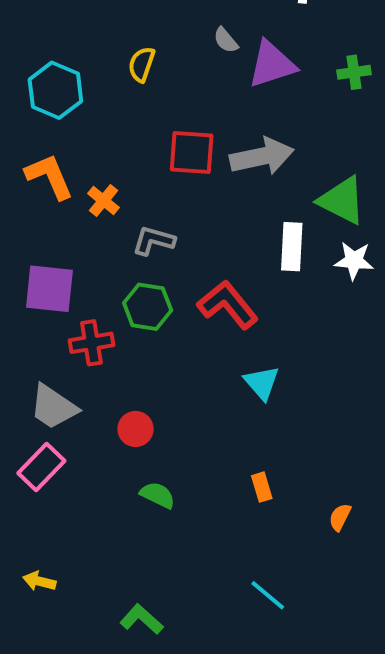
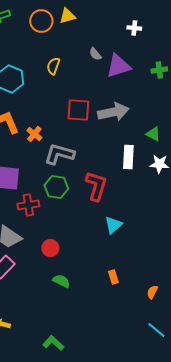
green triangle: (342, 201) -> (153, 134), size x0.6
gray L-shape: (154, 241) -> (59, 154), size x1.4
red L-shape: (228, 305) -> (96, 186), turned 56
cyan triangle: (262, 383) -> (113, 225), turned 30
cyan line: (268, 595) -> (156, 330), moved

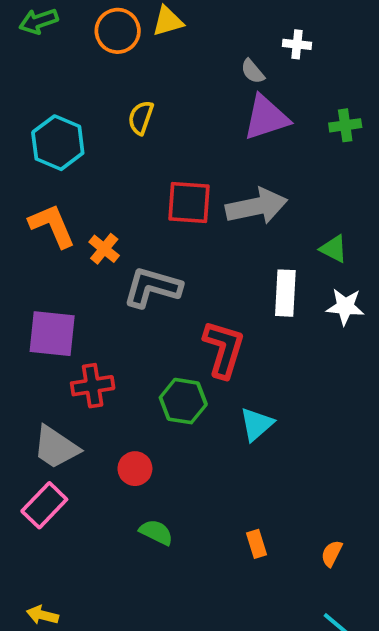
gray semicircle: (95, 54) -> (253, 71), moved
green hexagon: (56, 187) -> (183, 401), moved
orange rectangle: (113, 277) -> (256, 544), moved

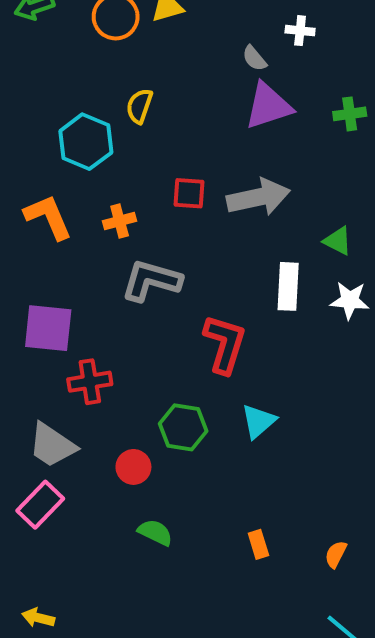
cyan hexagon: (58, 143) -> (86, 142), moved
red square: (189, 202) -> (189, 193), size x0.7
orange cross: (104, 249) -> (120, 221), moved, turned 36
green hexagon: (183, 401) -> (183, 427), moved

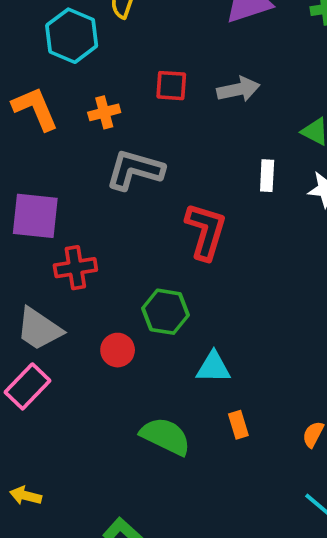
gray arrow: (258, 197) -> (238, 89), size x0.7
white rectangle: (288, 286) -> (267, 176), size x0.7
cyan triangle: (258, 421) -> (213, 367), moved, turned 42
green semicircle: (155, 532) -> (165, 436), moved, size x1.5

